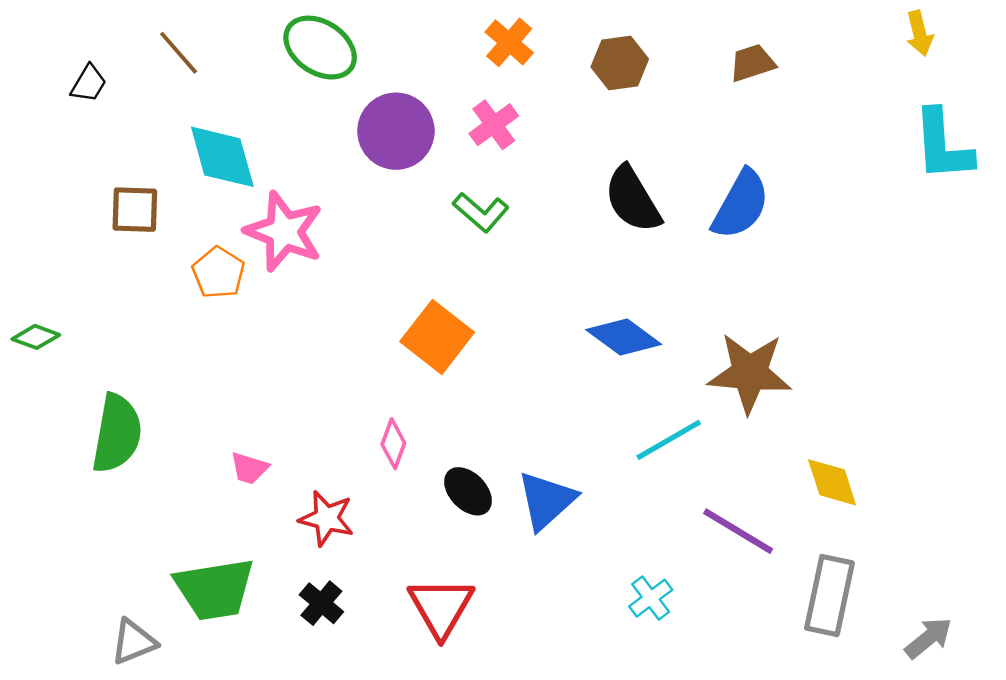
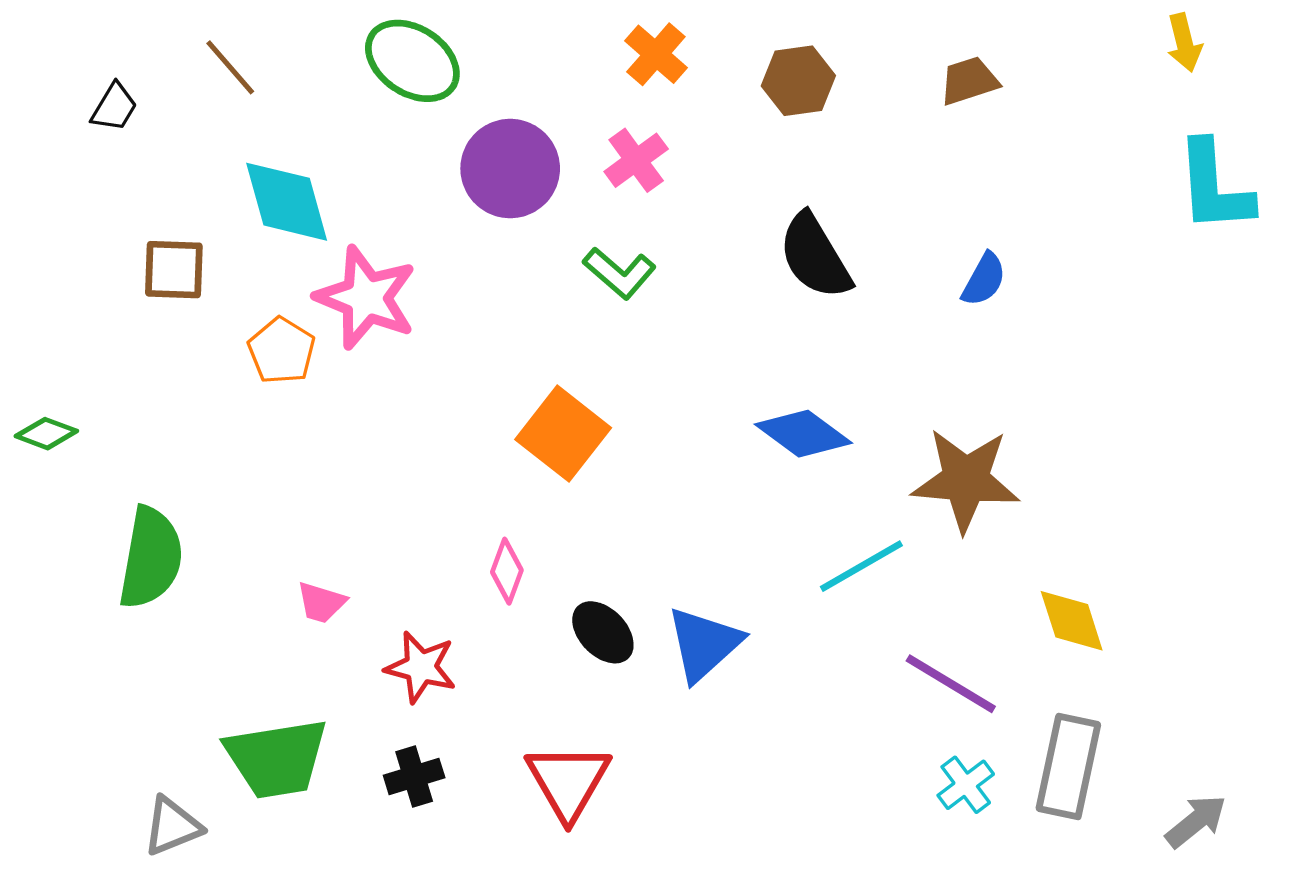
blue semicircle: (741, 204) -> (984, 280), moved, size x0.6
cyan cross: (651, 598) -> (966, 785), moved
black cross: (321, 603) -> (414, 776), turned 33

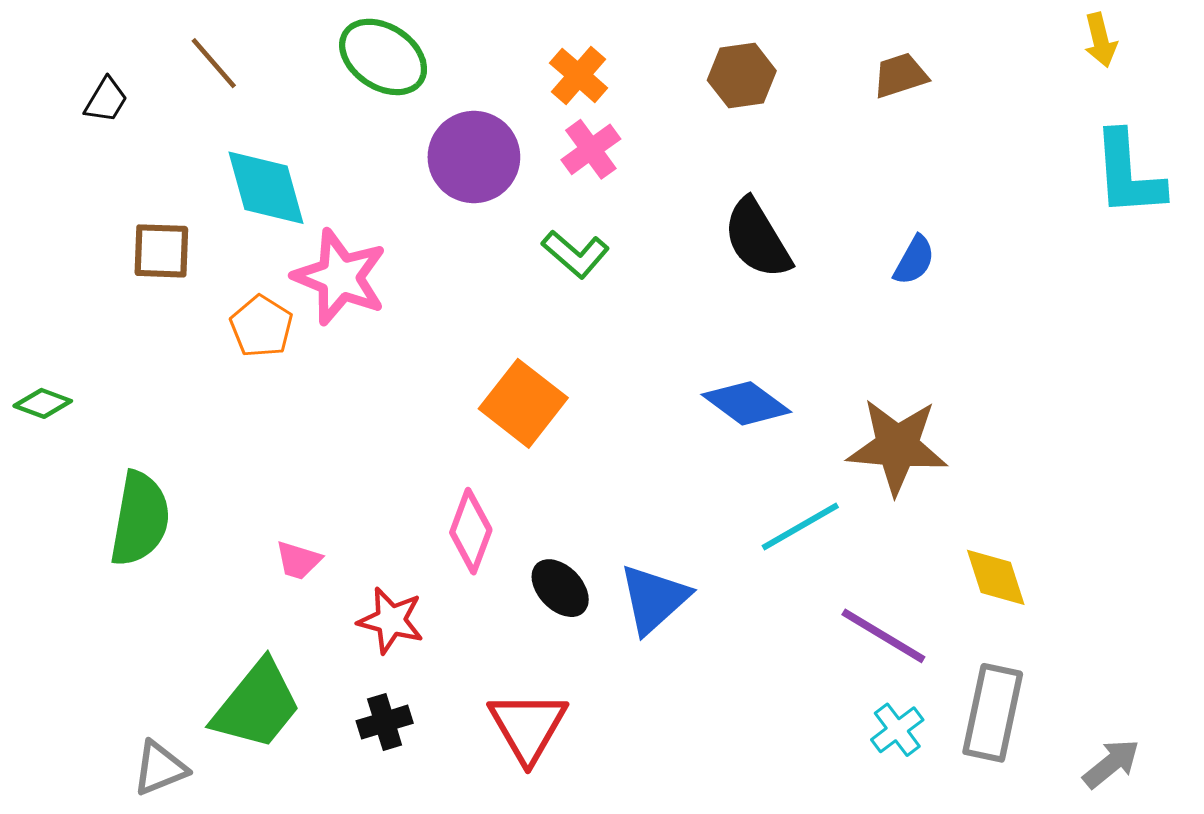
orange cross: (656, 54) -> (579, 75), moved
pink diamond: (507, 571) -> (471, 531), size x1.4
green trapezoid: (277, 758) -> (257, 705), turned -42

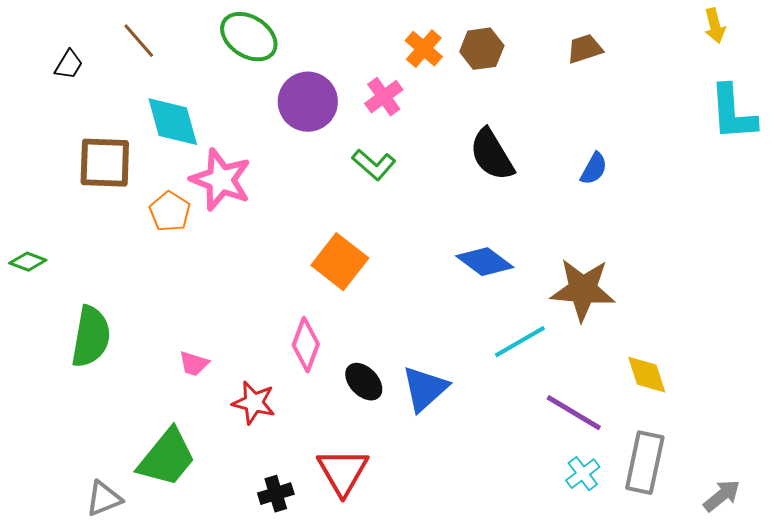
orange cross: (579, 75) -> (424, 49), moved
brown square: (161, 251) -> (105, 163), size x1.4
black cross: (385, 722) -> (276, 494), moved

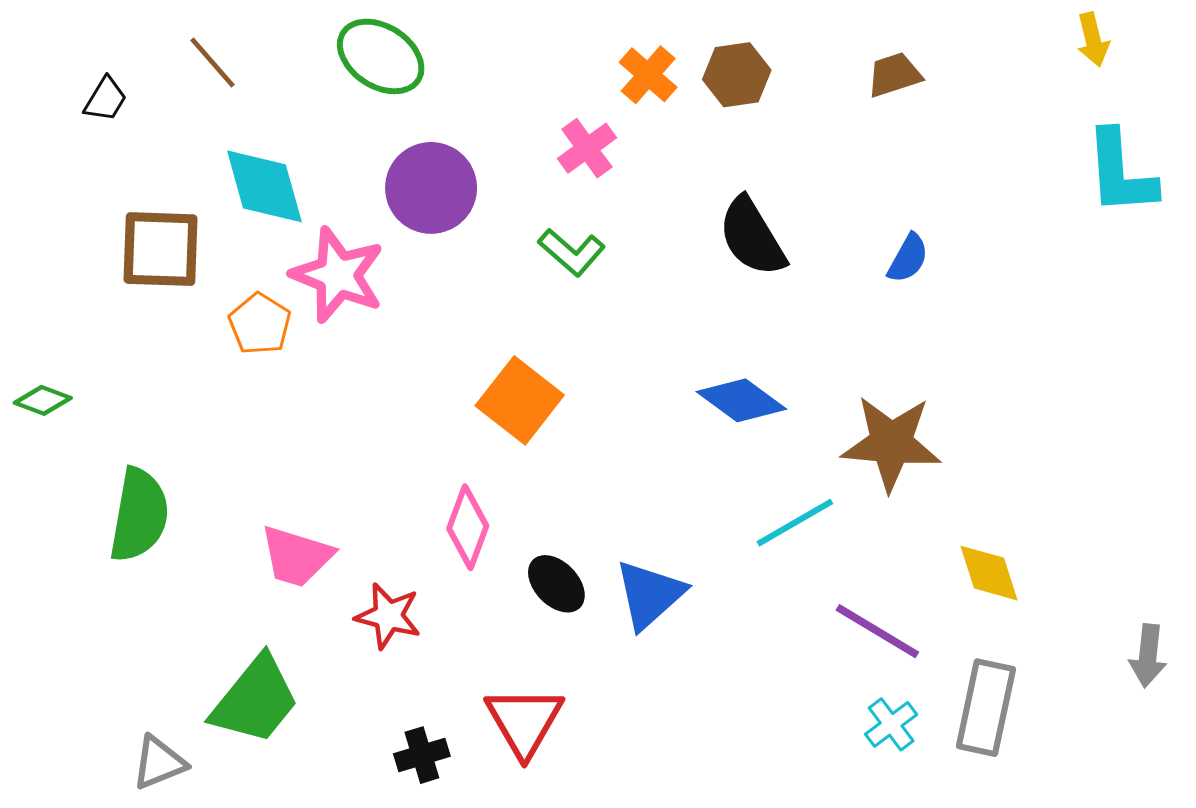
purple circle: (308, 102) -> (431, 188), moved
pink trapezoid: (194, 364) -> (297, 556), size x1.6
gray arrow: (722, 496) -> (1148, 656), moved, turned 135

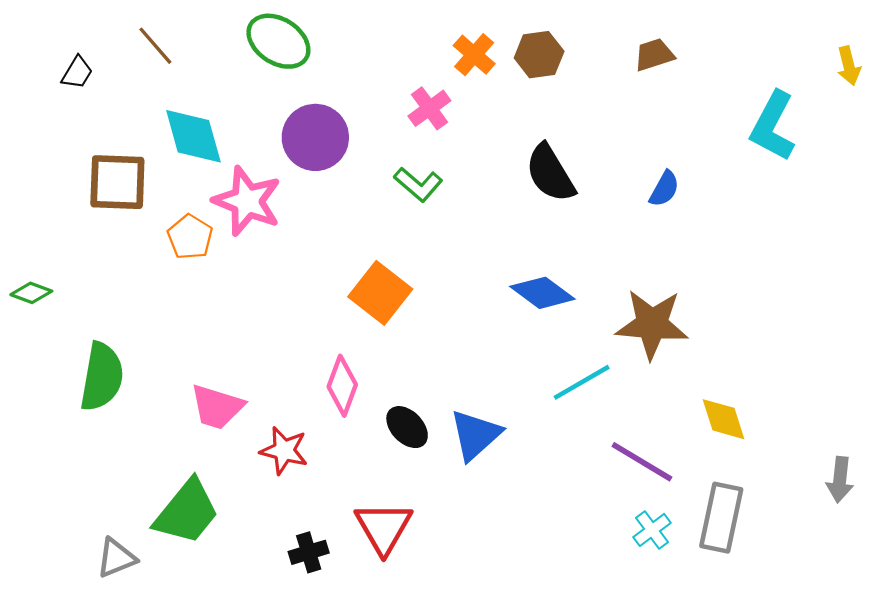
yellow arrow: (1093, 40) -> (849, 66), moved
cyan L-shape: (1120, 173) -> (773, 126), moved, turned 32

